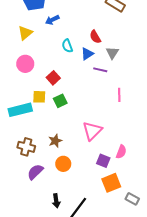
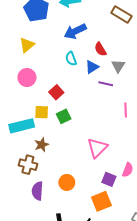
blue arrow: (52, 20) -> (75, 31), moved, size x1.5
brown star: (55, 141) -> (42, 145), moved
purple semicircle: (35, 172) -> (37, 191), turned -42
orange square: (111, 183) -> (101, 201), moved

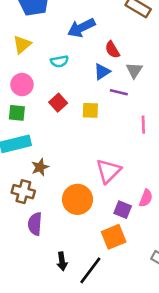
cyan semicircle: (71, 59) -> (59, 61), moved, turned -80
yellow square: (42, 112) -> (90, 110), moved
green square: (64, 116) -> (17, 113), moved, turned 32
orange circle: (67, 182) -> (77, 199), moved, size x1.5

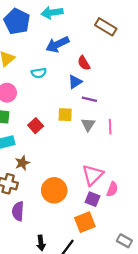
gray triangle: (134, 70) -> (88, 124), moved
red square: (58, 103) -> (36, 126), moved
pink triangle: (108, 171) -> (93, 175), moved

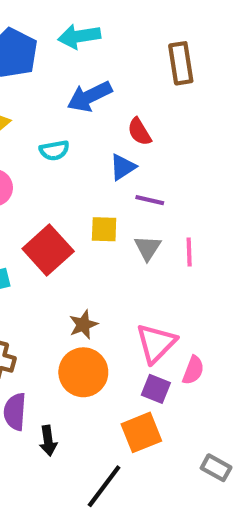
brown rectangle: (106, 27) -> (181, 63), turned 50
red square: (36, 126) -> (48, 250), size x1.6
brown star: (22, 163) -> (83, 325), moved
black arrow: (41, 243) -> (48, 441), moved

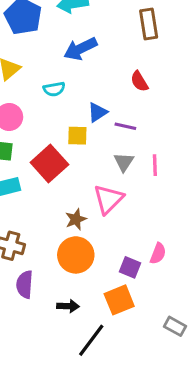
red semicircle: (139, 132) -> (139, 81), moved
blue triangle: (123, 167) -> (97, 112), moved
yellow square: (104, 229) -> (77, 136), moved
pink triangle: (156, 343) -> (108, 199), moved
black arrow: (48, 441) -> (68, 306), moved, turned -80

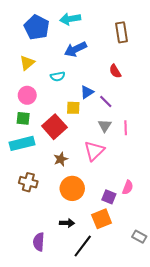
purple line: (125, 126) -> (106, 102), turned 32
brown star: (76, 219) -> (61, 159), moved
purple semicircle: (25, 284) -> (39, 242), moved

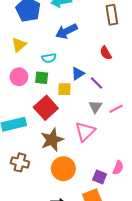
green square: (23, 118) -> (42, 78), moved
pink line: (126, 128) -> (116, 109), turned 64
brown star: (61, 159) -> (52, 140), size x1.6

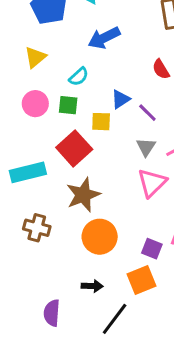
cyan semicircle: (49, 58) -> (79, 77), turned -32
pink triangle: (85, 131) -> (152, 183), moved

